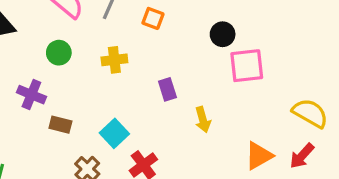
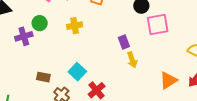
purple rectangle: (167, 89) -> (124, 42), moved
purple cross: (31, 95) -> (24, 36), moved, turned -36
brown rectangle: (60, 125) -> (43, 77), moved

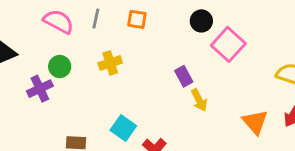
pink square: (158, 24) -> (228, 44), turned -30
orange triangle: (168, 80) -> (255, 122), turned -30

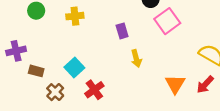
purple rectangle: (184, 76) -> (122, 31), moved
purple cross: (40, 89) -> (16, 51), moved

